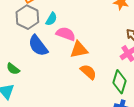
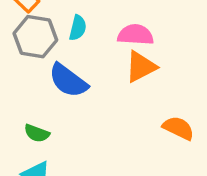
pink semicircle: (66, 34) -> (136, 35), moved
orange semicircle: (88, 72) -> (178, 128), moved

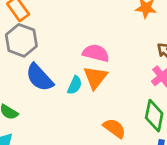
cyan semicircle: (78, 28) -> (75, 85), moved
orange triangle: (141, 67) -> (95, 77), turned -35

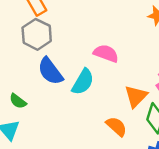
orange triangle: (95, 77) -> (136, 96), moved
cyan semicircle: (75, 85) -> (83, 82), size x1.5

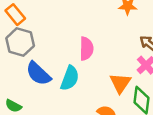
pink semicircle: (106, 53) -> (86, 49), turned 80

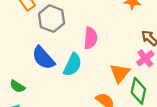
gray hexagon: (20, 42) -> (52, 19), moved

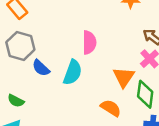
gray hexagon: (52, 19) -> (20, 46), moved
blue semicircle: (43, 58) -> (41, 68), size x0.7

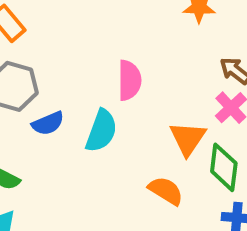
blue semicircle: (41, 68) -> (48, 123), turned -66

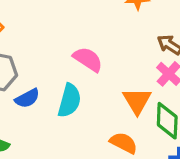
pink semicircle: (129, 80) -> (88, 59), turned -52

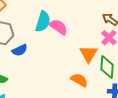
cyan semicircle: (69, 100) -> (43, 22), moved

